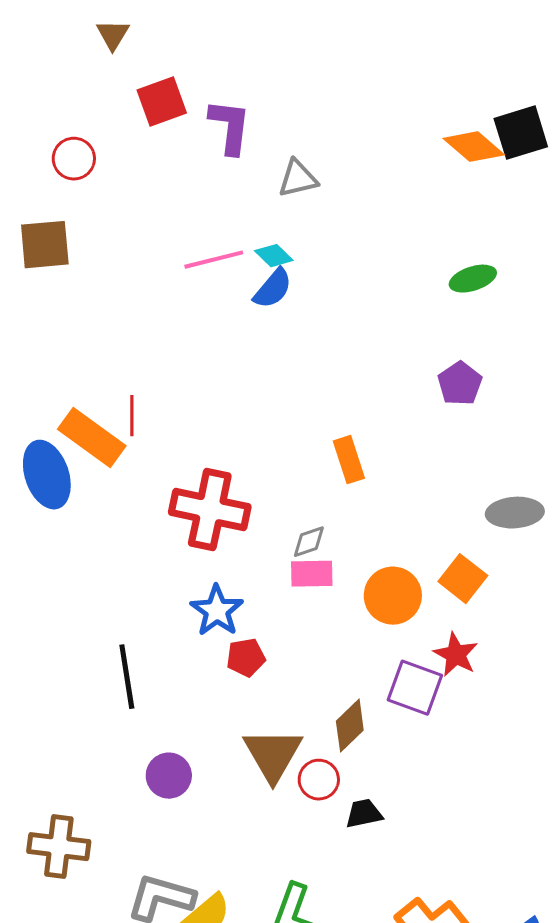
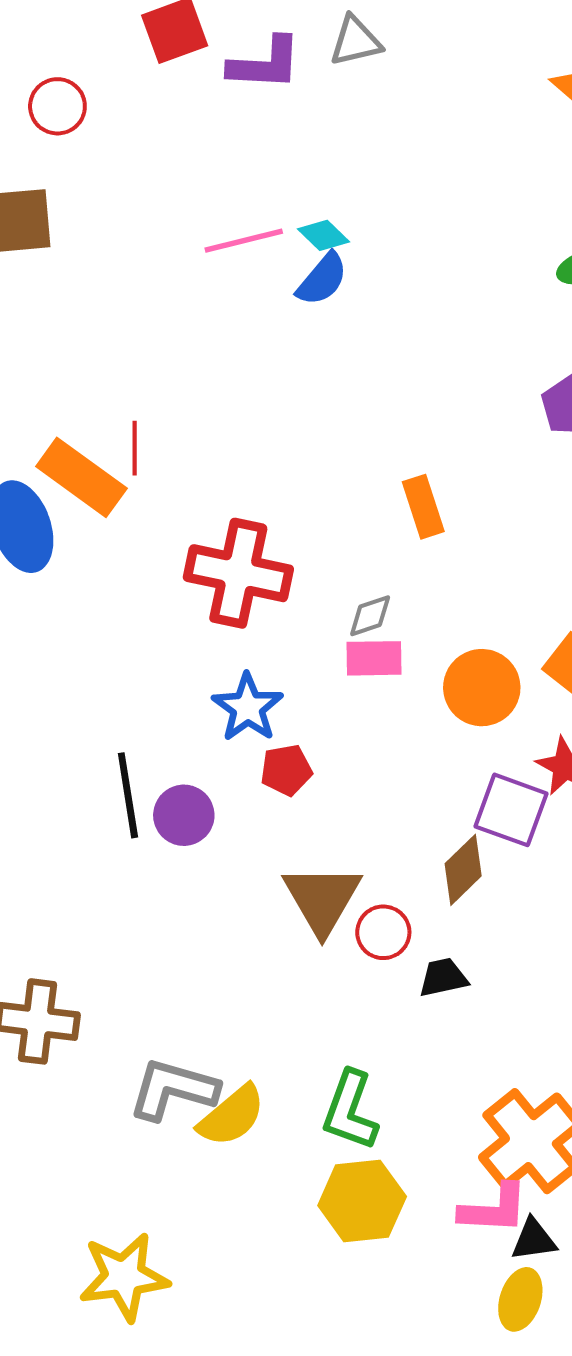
purple L-shape: (230, 127) -> (265, 64), turned 86
gray triangle: (298, 179) -> (355, 41), moved
brown diamond: (350, 726) -> (463, 870), moved
purple circle: (169, 776) -> (184, 815), moved

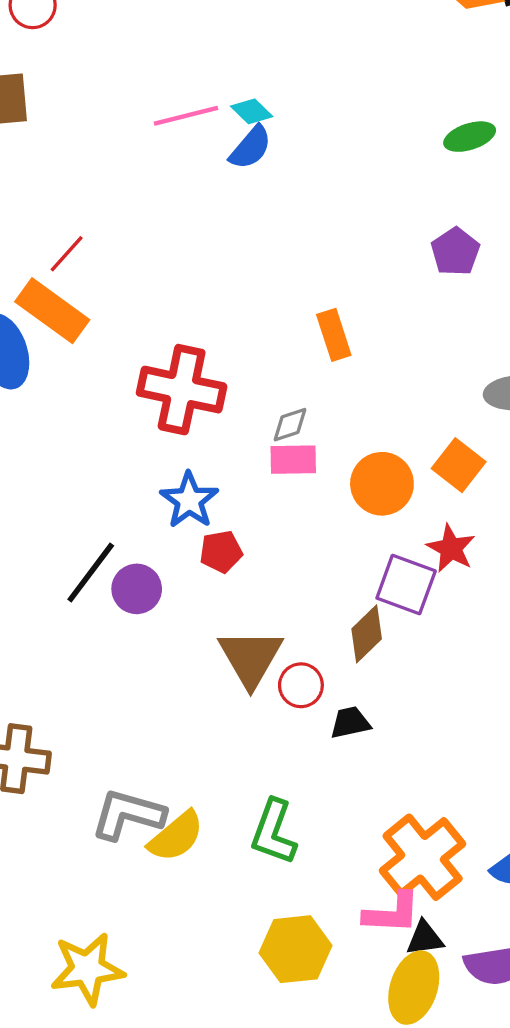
red line: (135, 448) -> (67, 254), moved, turned 42
black line: (128, 795) -> (91, 572), turned 46
yellow hexagon: (362, 1201) -> (295, 949), moved
yellow ellipse: (520, 1299) -> (414, 988), size x1.4

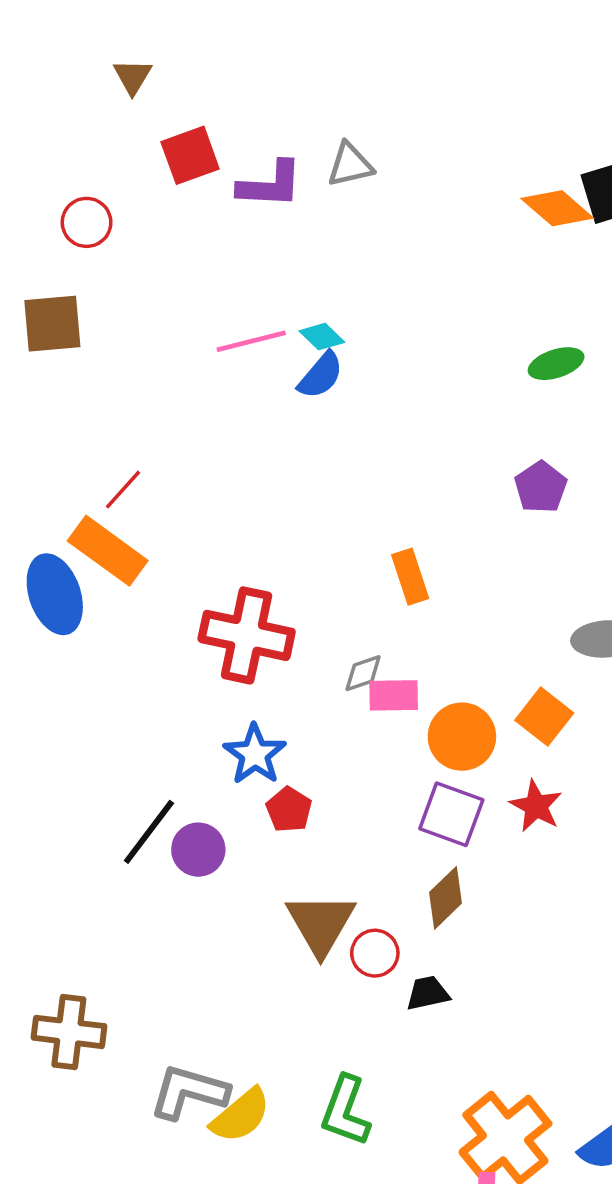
pink rectangle: (293, 460) -> (394, 695), moved
red pentagon: (221, 552) -> (289, 810), turned -30
purple square: (406, 585) -> (451, 814), moved

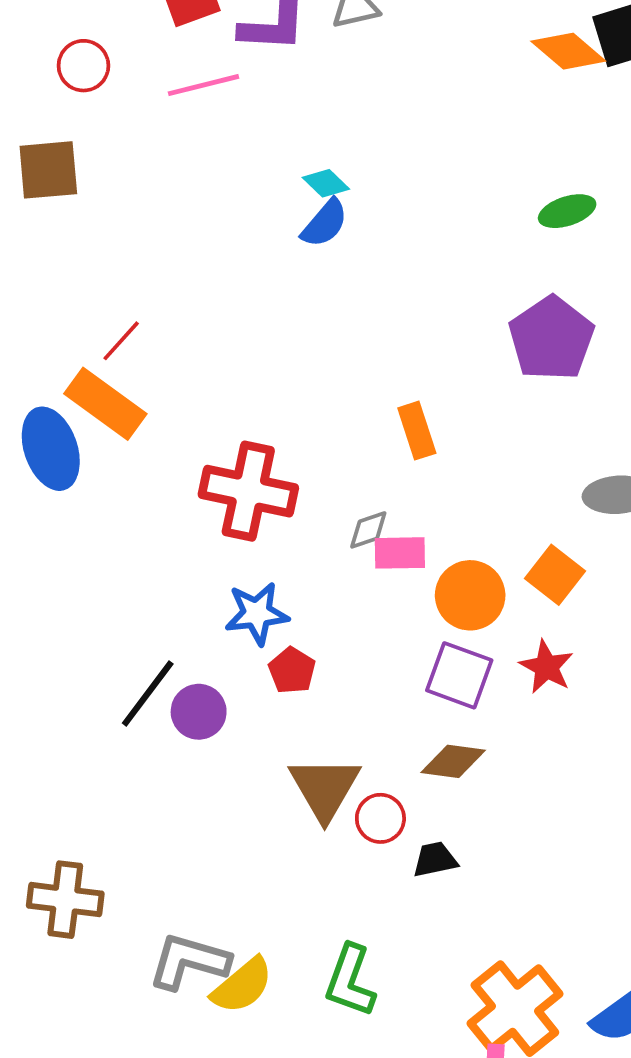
pink line: (251, 341) -> (203, 85), moved
purple pentagon: (541, 487) -> (551, 338), size x1.6
blue star: (255, 754) -> (257, 614), turned 30
brown diamond: (445, 898) -> (453, 761), turned 52

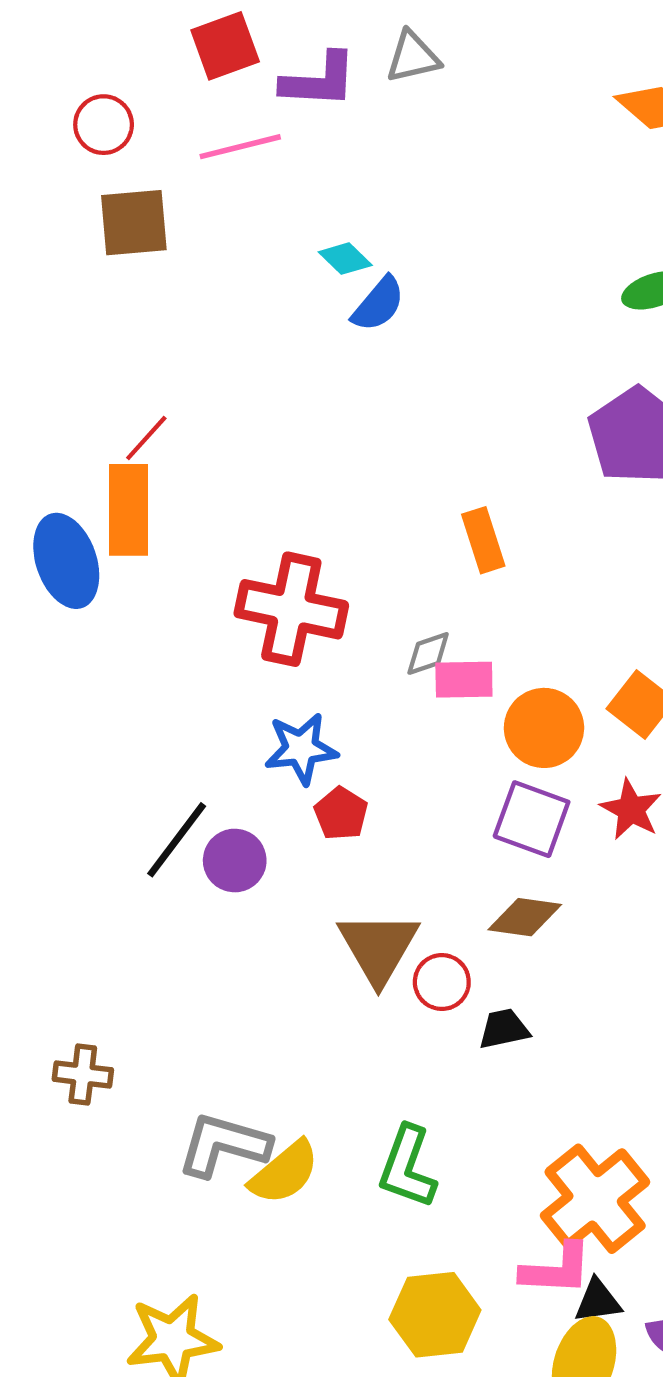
brown square: (48, 170) -> (134, 223), moved
cyan diamond: (326, 183) -> (345, 259), moved
orange rectangle: (105, 404) -> (128, 510), turned 54
brown cross: (65, 900) -> (83, 1075), size x0.7

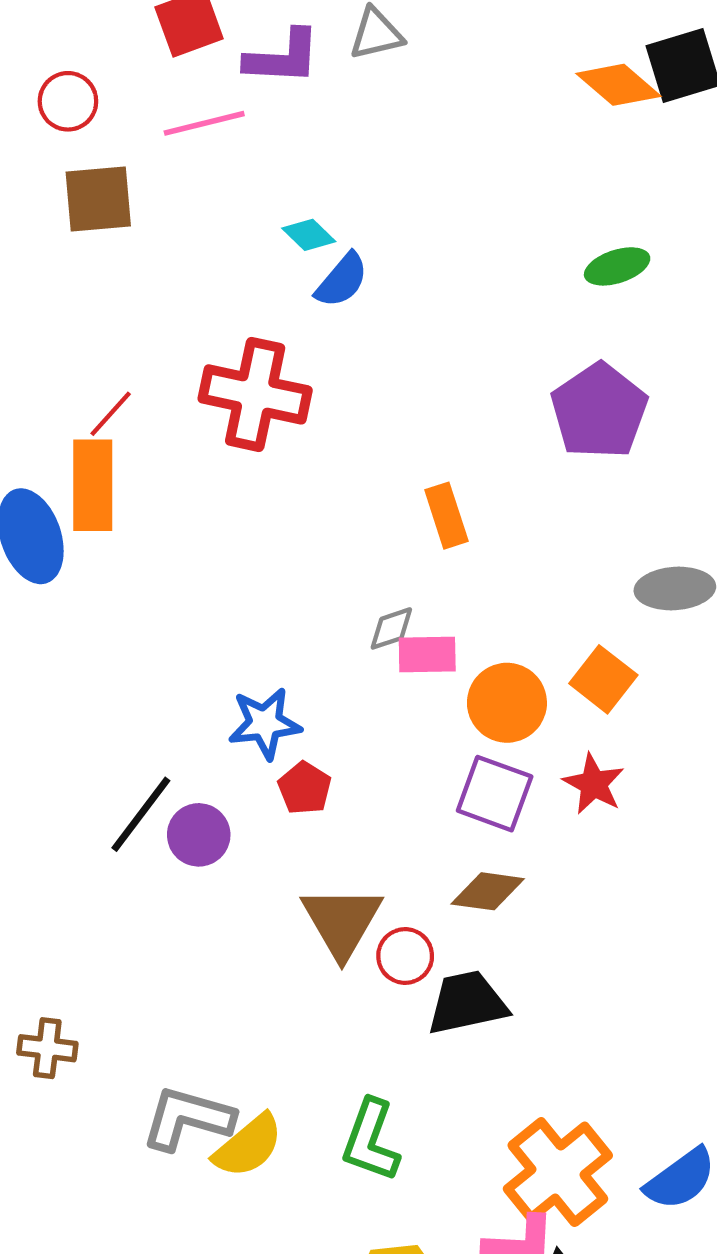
red cross: (291, 609) -> (255, 394), moved
black trapezoid: (504, 1029) -> (467, 1003), size x1.6

